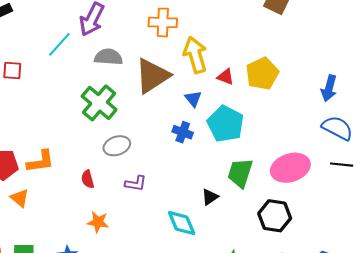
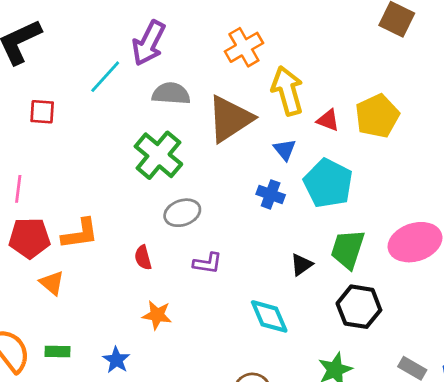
orange cross: (163, 22) -> (244, 47), turned -32
black triangle: (210, 197) -> (301, 265), moved
black hexagon: (275, 216) -> (359, 307), moved

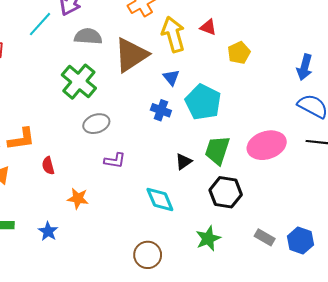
yellow pentagon: (377, 116) -> (239, 53), size x0.7
red triangle: (328, 120) -> (208, 27), moved
red semicircle: (143, 258) -> (48, 166), moved

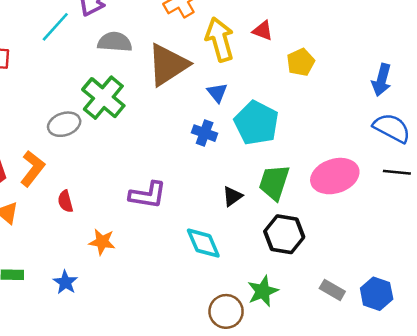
gray ellipse: (96, 124) -> (64, 124), moved
orange L-shape: (21, 139) -> (33, 168), turned -44
purple L-shape: (115, 161) -> (148, 195), size x1.4
brown circle: (148, 255) -> (226, 311), moved

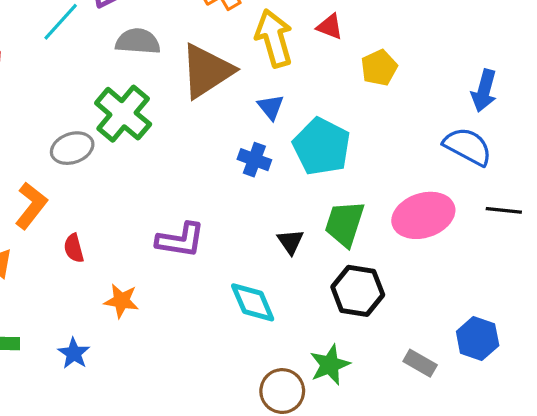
blue semicircle: (392, 128) -> (468, 146), moved
black triangle: (232, 196) -> (290, 242), turned -30
blue hexagon: (377, 294) -> (478, 338), moved

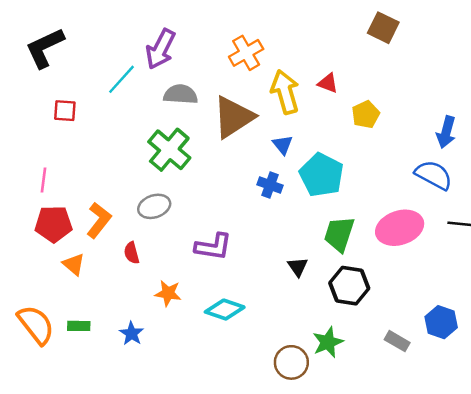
gray ellipse: (72, 148) -> (154, 206), moved
black triangle: (290, 242) -> (298, 267), moved
cyan diamond: (253, 302) -> (225, 310), moved, turned -48

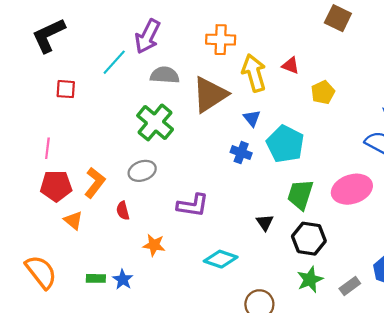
orange cross: (246, 53) -> (221, 40), turned 32
cyan diamond: (225, 310) -> (221, 259), moved
green rectangle: (79, 326) -> (96, 278), moved
gray rectangle: (397, 341) -> (350, 286), turned -66
green star: (328, 342) -> (310, 280), moved

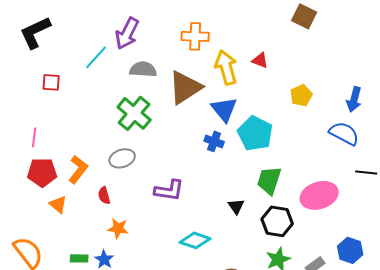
yellow pentagon: (323, 92) -> (301, 95), moved
blue triangle: (252, 118) -> (224, 109), size x1.6
pink ellipse: (352, 189) -> (319, 195), moved
orange star: (154, 245) -> (118, 228), moved

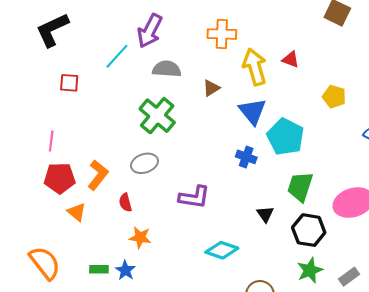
brown triangle: (185, 87) -> (211, 88), size x0.5
yellow pentagon: (301, 95) -> (334, 97), turned -30
blue cross: (214, 141) -> (246, 157), moved

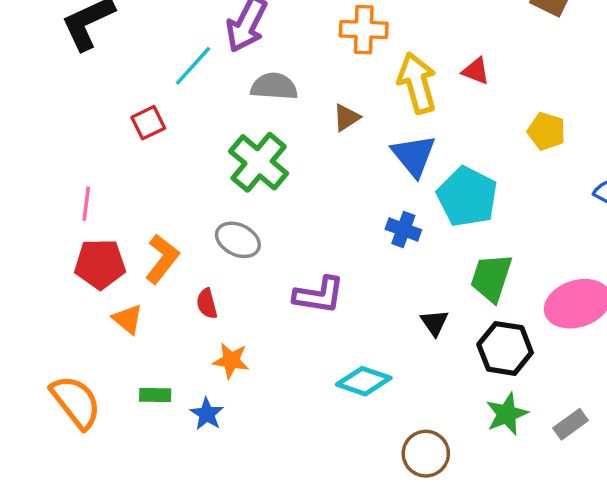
red square: (69, 83) -> (148, 123), moved, turned -30
gray ellipse: (144, 163) -> (238, 240), turned 45
green rectangle: (99, 269) -> (155, 395), moved

